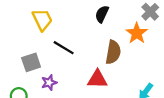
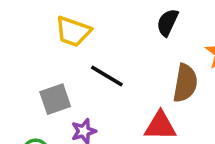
yellow trapezoid: (42, 20) -> (73, 31), turned 135

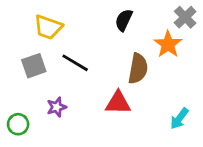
gray square: (55, 99) -> (34, 66), moved

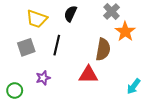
gray cross: (185, 17) -> (112, 12), moved
black semicircle: (124, 20) -> (70, 14), moved
black line: (75, 63) -> (57, 45), turned 72

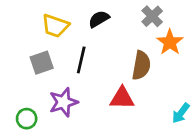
black semicircle: (70, 14) -> (99, 19), turned 35
purple star: (43, 78) -> (63, 102), size x1.5

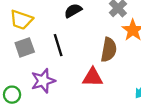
yellow trapezoid: (55, 26) -> (21, 20), moved
black line: (81, 60) -> (58, 45), turned -30

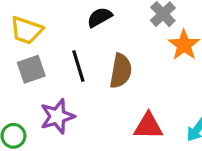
brown semicircle: (109, 50) -> (121, 71), moved
red triangle: (93, 77) -> (148, 126), moved

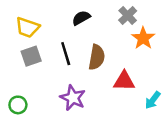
purple star: (57, 116) -> (73, 98), moved, turned -30
red triangle: (148, 126) -> (124, 81), moved

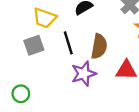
yellow trapezoid: (27, 27) -> (45, 18), moved
purple star: (73, 98) -> (84, 74), moved, turned 30

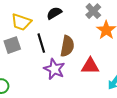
purple star: (84, 74) -> (54, 69), turned -30

